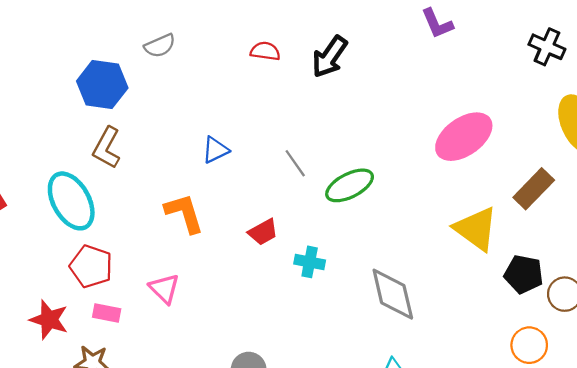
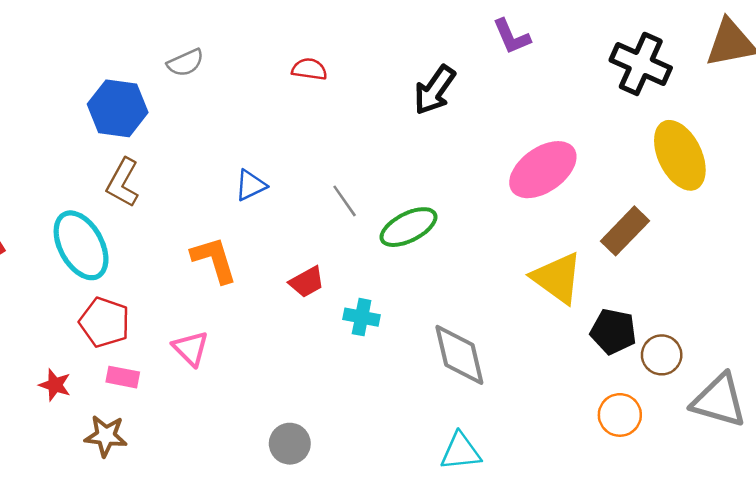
black cross: (547, 47) -> (641, 64), size x1.4
black arrow: (330, 57) -> (435, 90), moved
red star: (49, 320) -> (55, 385), size x0.7

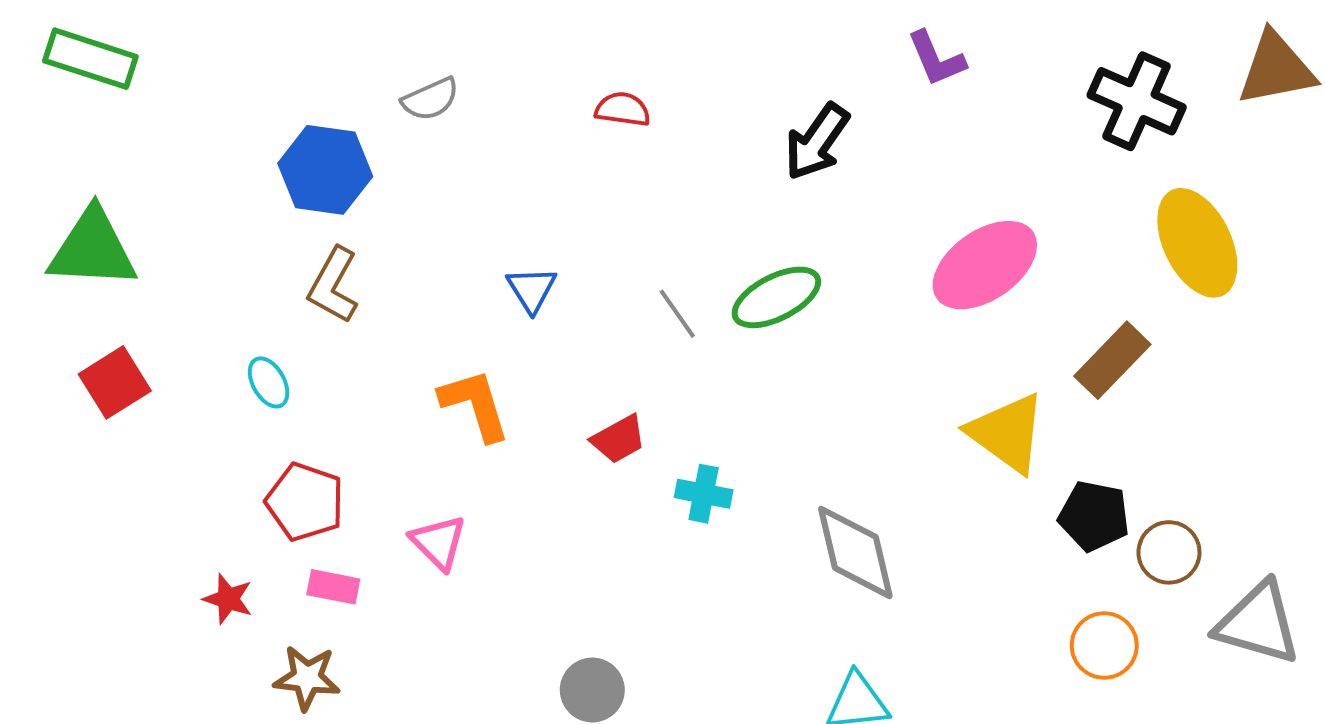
blue triangle: (251, 185) -> (532, 289), turned -36
green ellipse: (408, 227) -> (776, 297), moved
cyan ellipse: (81, 245) -> (269, 382), size x0.5

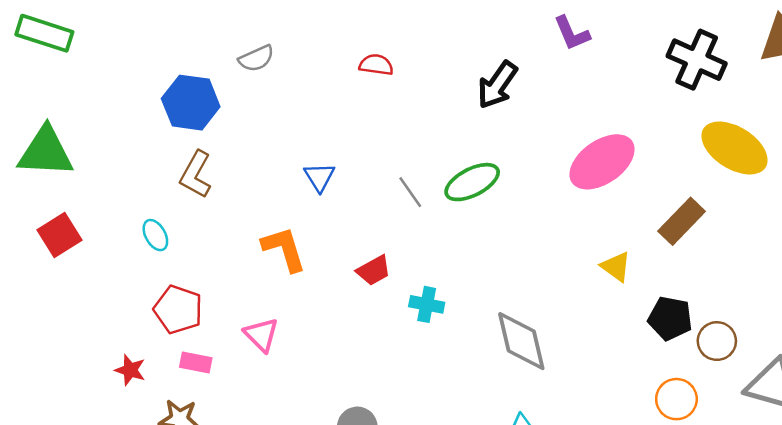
yellow ellipse: (1197, 243) -> (735, 148), turned -32
yellow triangle: (1007, 433) -> (616, 267), size x0.6

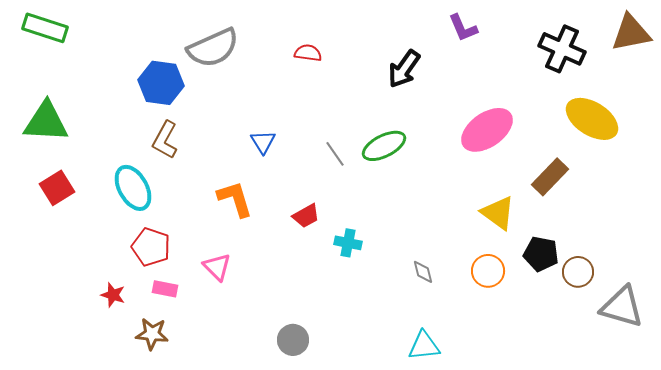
gray semicircle: (256, 58) -> (213, 48), size x1.8
cyan ellipse: (155, 235) -> (133, 188), size x1.8
yellow triangle: (616, 267) -> (498, 213), size x1.4
gray diamond: (521, 341) -> (423, 272), size x0.5
orange circle: (676, 399) -> (488, 271), moved

